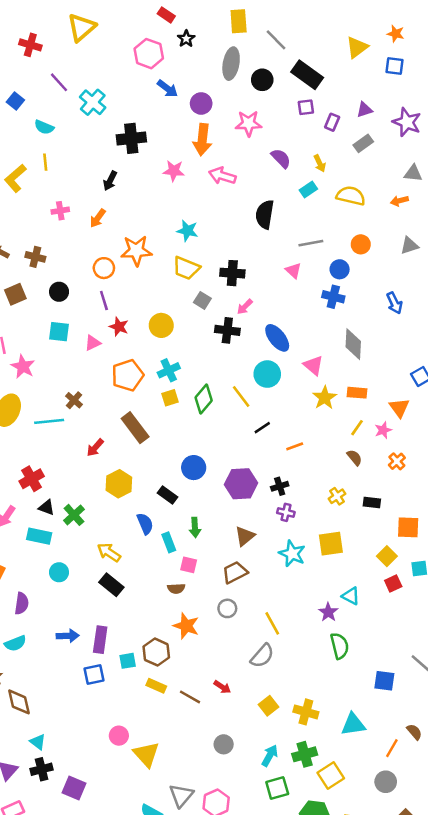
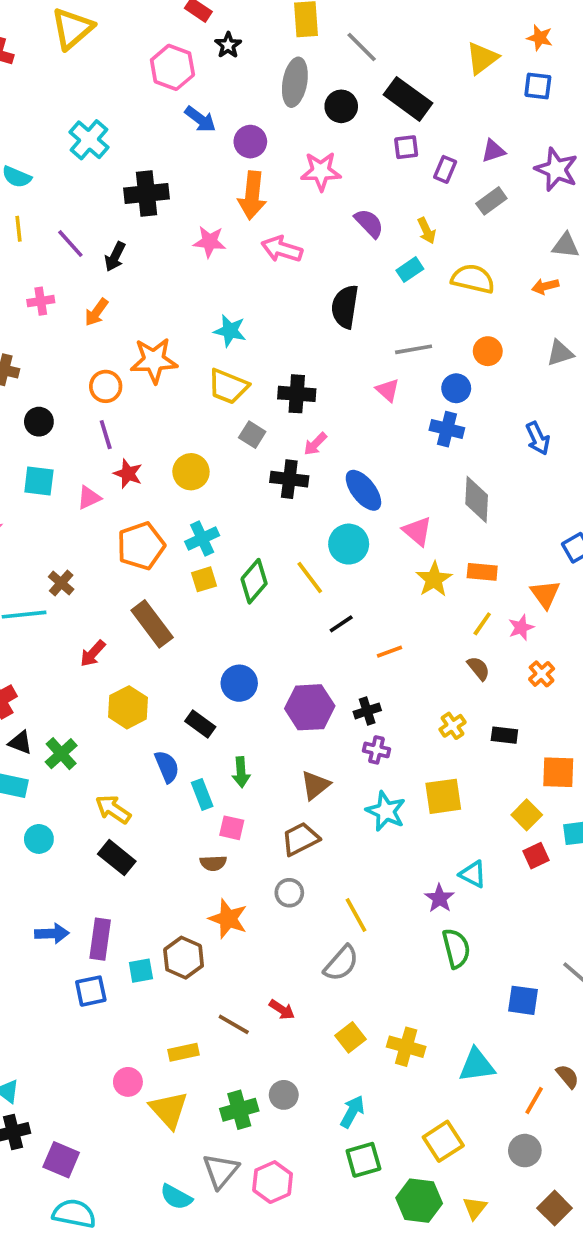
purple line: (59, 82) -> (70, 244), moved
yellow rectangle: (156, 686) -> (184, 1052), moved, turned -36
green cross: (305, 754) -> (239, 1110), moved

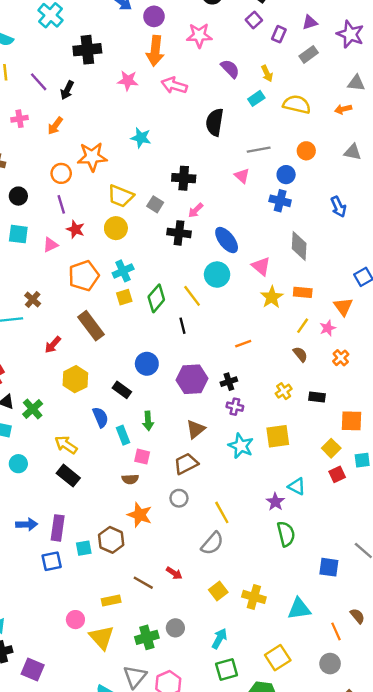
purple square: (406, 147) -> (254, 20), turned -35
gray triangle: (560, 353) -> (353, 152), turned 30
yellow trapezoid: (228, 386) -> (121, 196), moved
black line: (341, 624) -> (183, 326), moved, turned -70
orange line: (534, 1100) -> (336, 631), turned -54

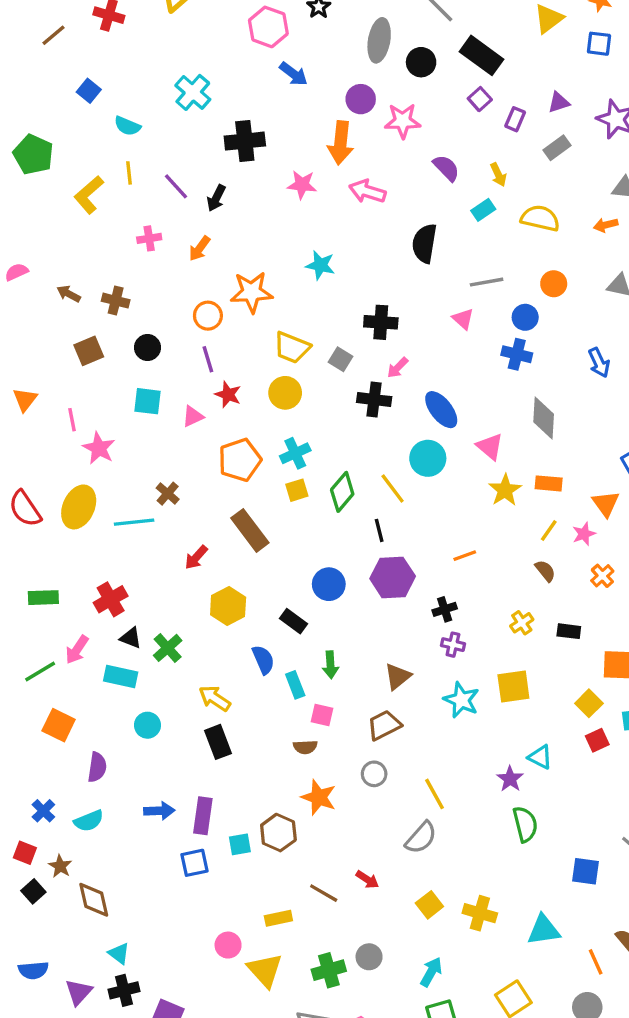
purple circle: (154, 16) -> (361, 99), moved
purple hexagon: (192, 379) -> (393, 577), moved
black rectangle: (68, 476) -> (218, 742), turned 30

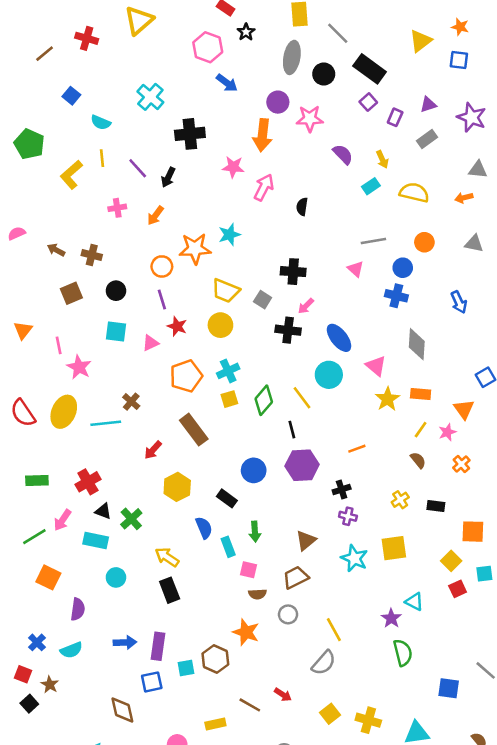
pink arrow: (367, 191) -> (264, 187), moved, turned 100
black semicircle: (424, 243) -> (302, 207), moved, size x0.6
cyan star: (320, 265) -> (229, 235), moved, turned -30
brown semicircle: (305, 747) -> (257, 594), moved
brown diamond: (94, 900) -> (122, 710), moved

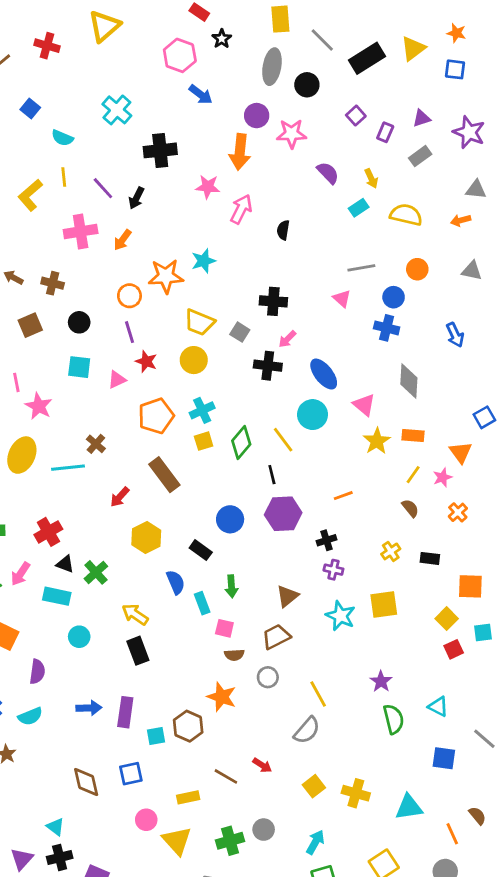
black rectangle: (370, 69) -> (367, 58), moved, turned -68
pink cross: (117, 208) -> (81, 231), size x1.6
cyan triangle: (414, 602) -> (438, 707), moved
blue square: (152, 682) -> (131, 774), moved

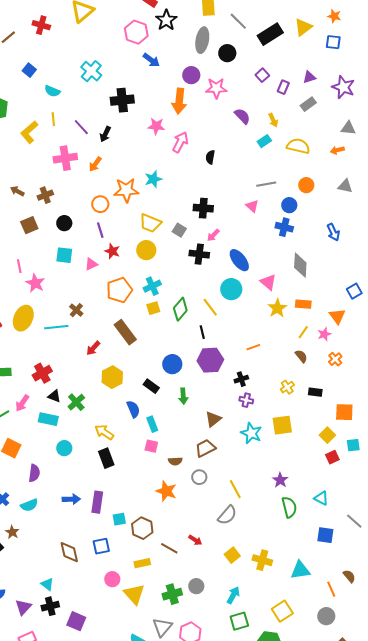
black star: (222, 39) -> (166, 20), size x1.5
brown cross: (53, 283) -> (45, 195), turned -35
green arrow: (231, 586) -> (183, 396), moved
pink square: (224, 628) -> (151, 446), moved
brown hexagon: (188, 726) -> (142, 528), moved

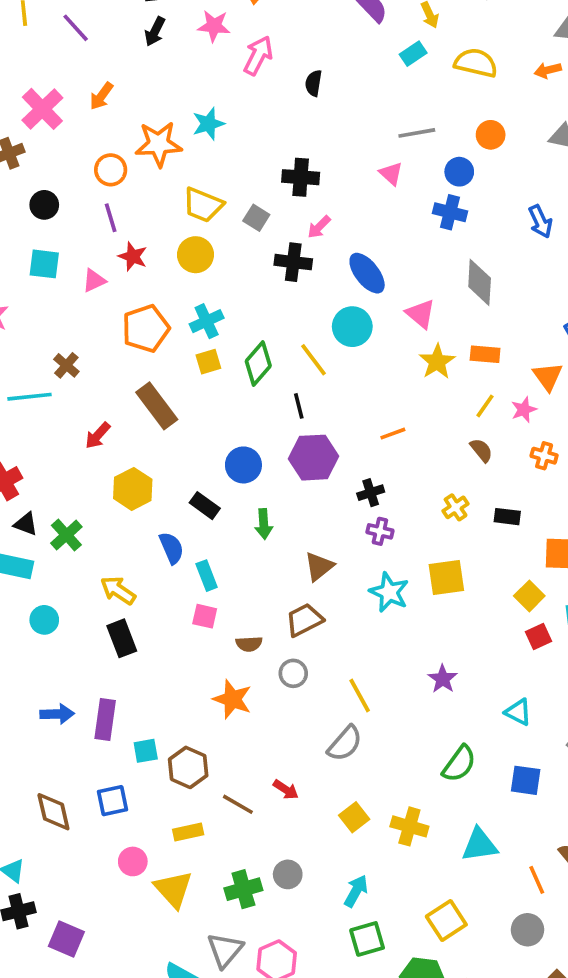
black arrow: (105, 134) -> (155, 32), moved
pink cross: (65, 158) -> (42, 109), moved, turned -35
orange cross: (335, 359) -> (544, 456), turned -32
green semicircle: (289, 507) -> (459, 764), moved, turned 50

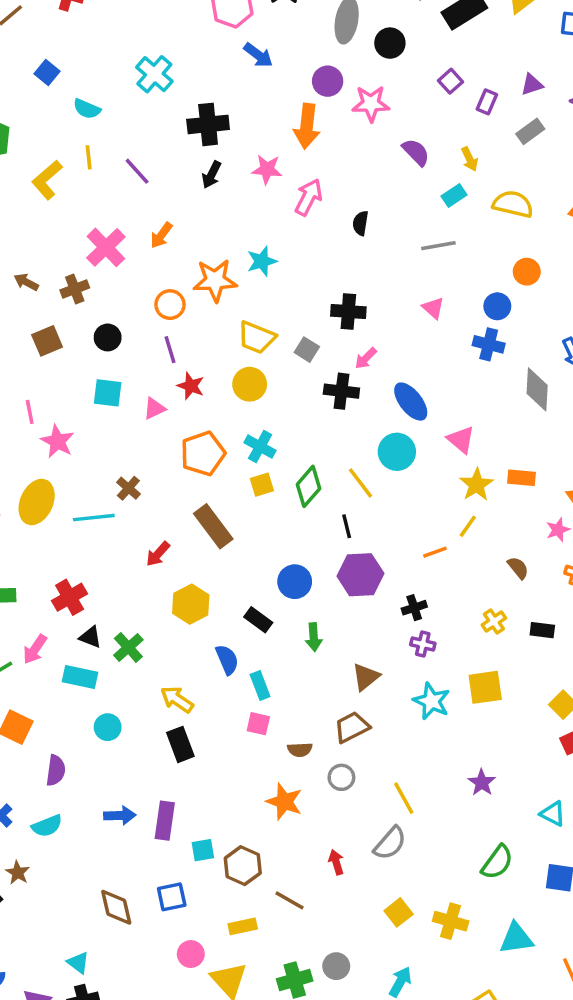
gray line: (417, 133) -> (438, 246), moved
gray diamond: (480, 282) -> (537, 389), moved
cyan cross: (207, 321) -> (260, 447), turned -36
yellow line: (485, 406) -> (468, 526), moved
red arrow: (286, 790) -> (336, 862), moved, turned -140

